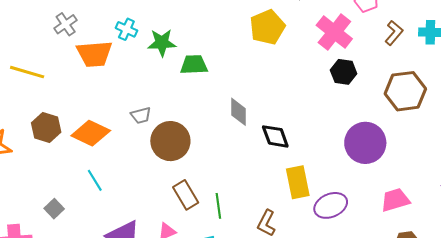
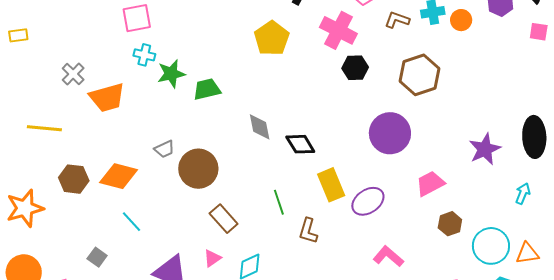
cyan cross: (126, 29) -> (144, 55), moved
brown L-shape: (394, 33) -> (397, 20), turned -100
green line: (218, 206) -> (279, 202), moved

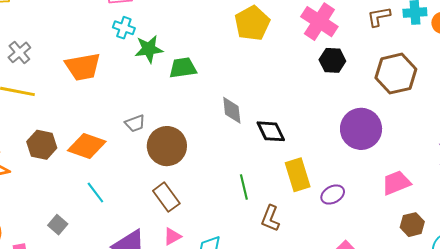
brown L-shape: (397, 20) -> (379, 17), turned -35
gray cross: (73, 74) -> (19, 52), moved
purple ellipse: (368, 201) -> (333, 195), size x0.7
brown rectangle: (224, 219) -> (166, 197), moved

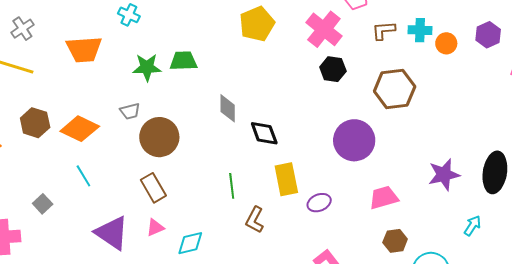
green star: (149, 49) -> (147, 67), moved

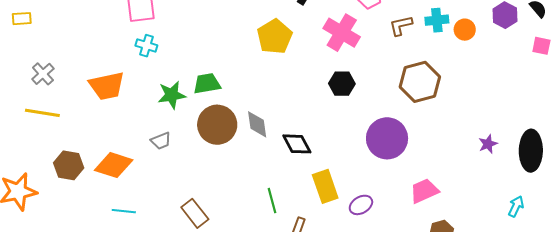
black hexagon: (333, 69) -> (342, 84), moved
brown circle: (159, 137) -> (217, 125), moved
purple star: (444, 175) -> (488, 144), moved, size x0.6
cyan line: (83, 176) -> (124, 211), turned -45

